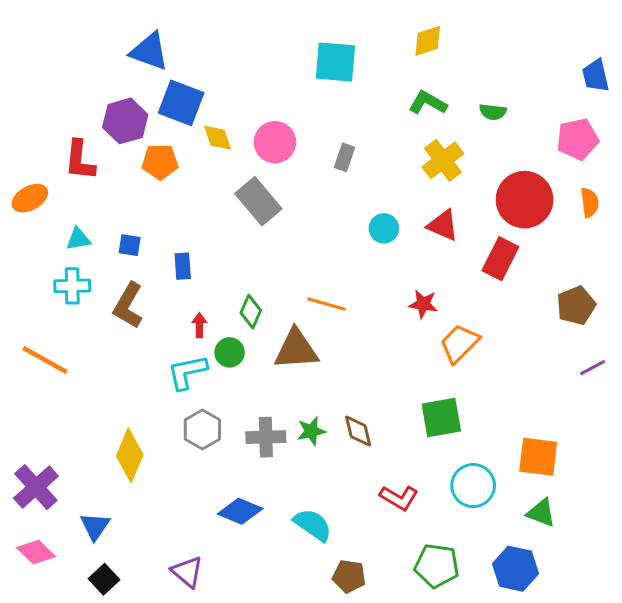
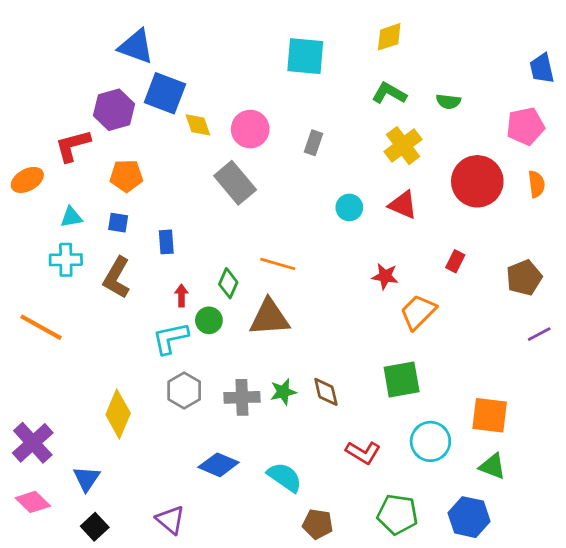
red L-shape: (80, 160) -> (73, 146), turned 69
orange pentagon: (160, 162) -> (126, 176), moved
red rectangle: (500, 259) -> (455, 261), moved, size x0.6
orange line: (326, 304) -> (278, 264), moved

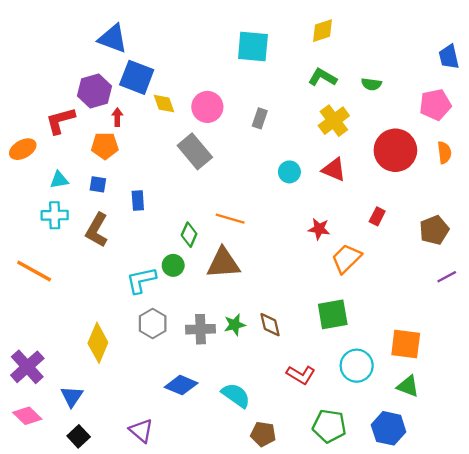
red arrow: (181, 296) -> (117, 117), moved

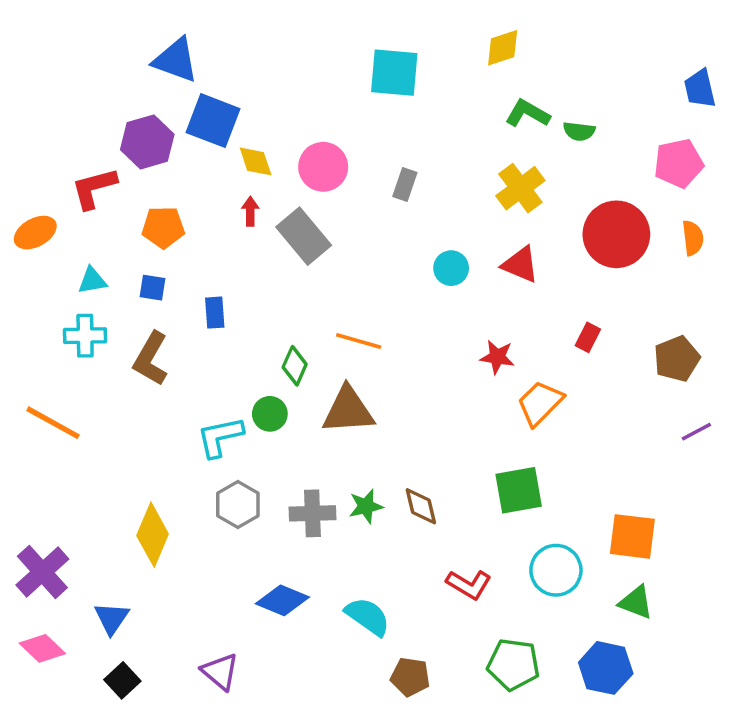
green L-shape: (322, 77) -> (528, 113), moved
red arrow: (117, 117) -> (250, 211), moved

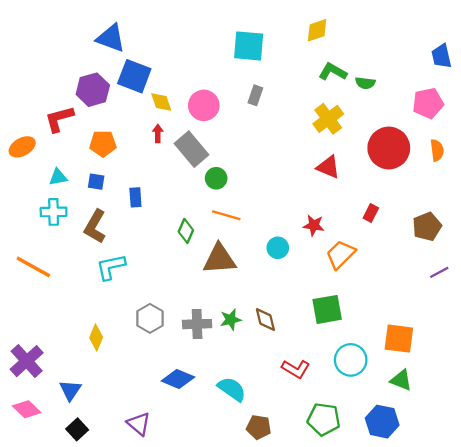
gray rectangle: (405, 185) -> (255, 95), moved
cyan circle: (451, 268) -> (278, 248), moved
green circle: (270, 414) -> (216, 178), moved
cyan L-shape: (220, 437) -> (111, 267), moved
yellow diamond: (153, 535) -> (96, 337), size x0.7

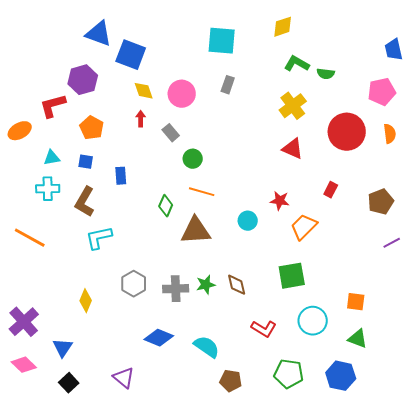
blue square: (134, 76) -> (131, 55), moved
orange pentagon: (103, 144) -> (92, 128), turned 30
gray rectangle: (191, 149) -> (171, 133), size x0.6
orange square: (399, 339) -> (356, 302), size x0.7

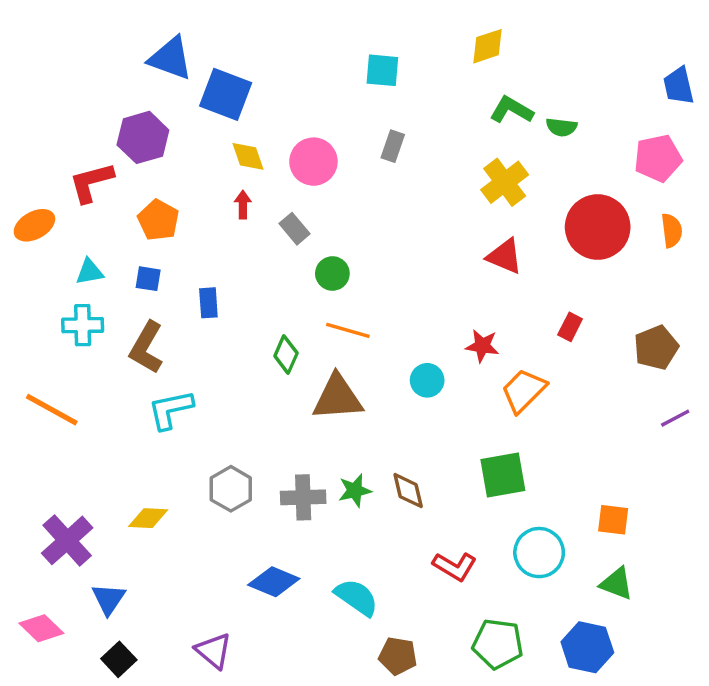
cyan square: (222, 41) -> (382, 70), size x0.7
yellow diamond: (86, 301) -> (148, 518), turned 70
purple cross: (24, 322) -> (67, 540), moved

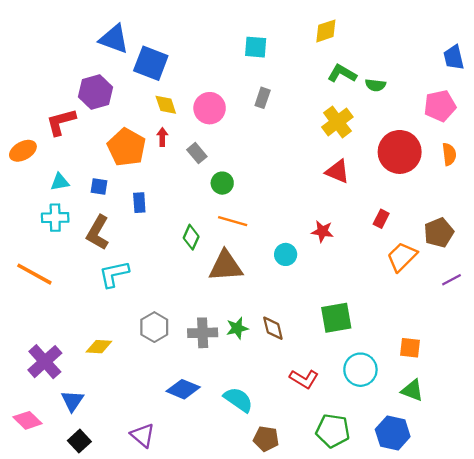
orange pentagon: (158, 220) -> (127, 147), moved, size x1.4
orange trapezoid: (524, 391) -> (402, 257), moved

